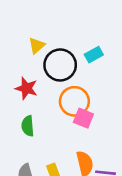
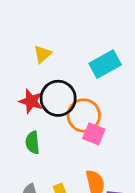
cyan rectangle: (94, 55) -> (105, 64), size x1.5
black circle: (60, 65) -> (58, 98), moved

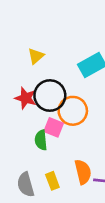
pink square: (94, 134) -> (54, 127), moved
green semicircle: (33, 142) -> (41, 140), moved

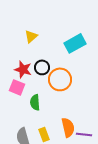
black circle: (50, 96) -> (42, 67), size x0.6
pink square: (54, 127) -> (17, 87), moved

